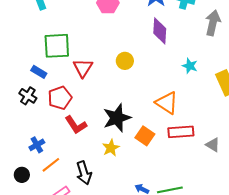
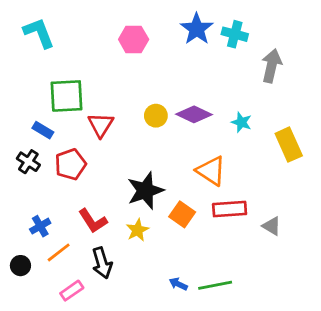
purple diamond: (160, 31) -> (194, 114), moved, turned -68
red L-shape: (76, 125) -> (93, 221), moved

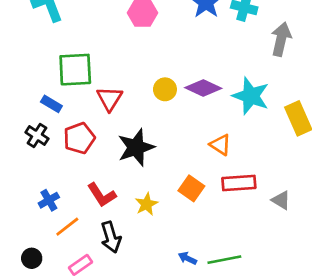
cyan star: (241, 122) -> (251, 96), size x1.8
orange triangle: (211, 171) -> (220, 145), size x0.7
black star: (145, 191) -> (136, 147), moved
black circle: (20, 266) -> (32, 258), moved

